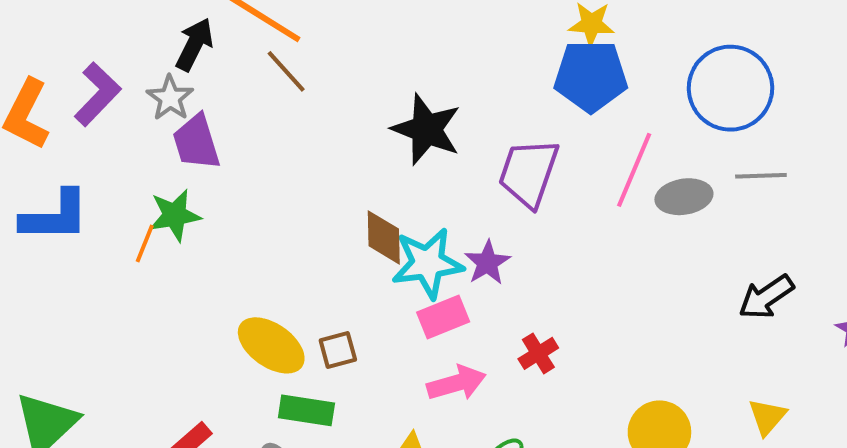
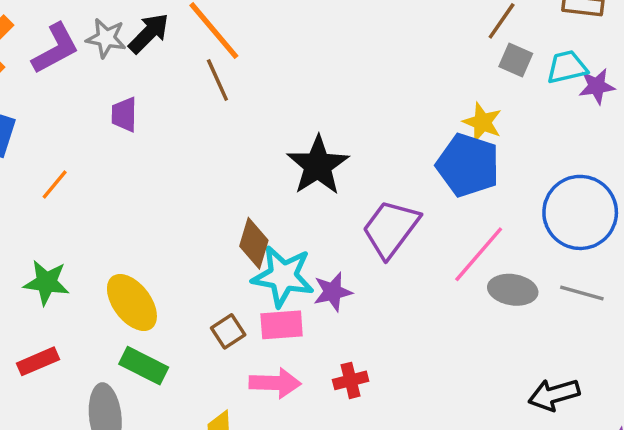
gray star: (170, 98) -> (106, 38), moved, turned 30
purple trapezoid: (196, 142) -> (124, 114), size x0.7
green star: (175, 215) -> (46, 282), moved
brown square: (338, 350) -> (228, 331), moved, turned -36

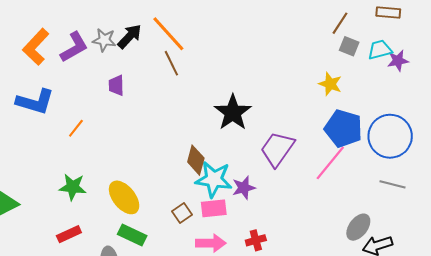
blue pentagon: (468, 165) -> (344, 128), moved
gray ellipse: (513, 290) -> (358, 227), moved, turned -60

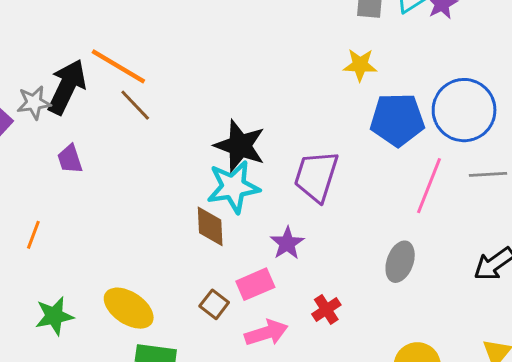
black arrow: (130, 36) -> (67, 87), size x1.4
pink line: (330, 163) -> (429, 186), moved
cyan star: (214, 179) -> (233, 187), moved
gray ellipse: (358, 227) -> (400, 262), moved

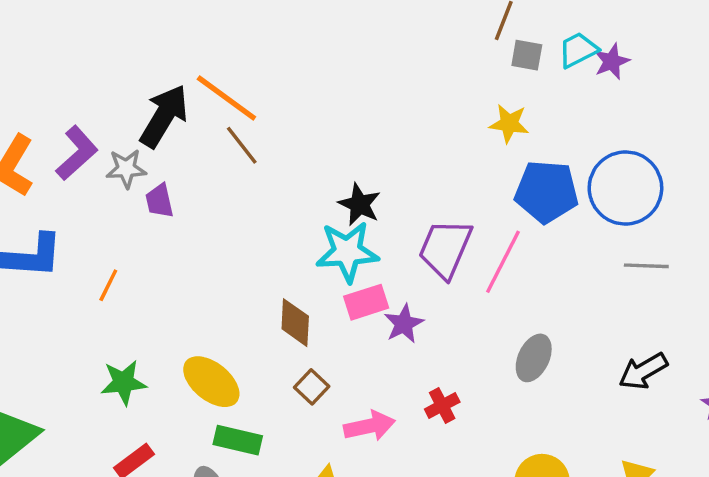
gray star: (34, 103) -> (126, 169), moved
black star: (240, 146) -> (359, 204), size x0.7
pink line: (429, 186) -> (503, 262), moved
brown diamond: (210, 226) -> (295, 323), moved
pink rectangle: (255, 284) -> (366, 302), moved

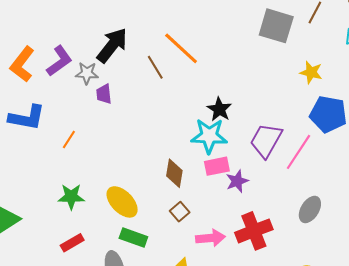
gray square: (527, 55) -> (276, 26), moved, size x1.8
orange line: (226, 98) -> (181, 48), moved
red cross: (442, 406) -> (254, 231), size x1.8

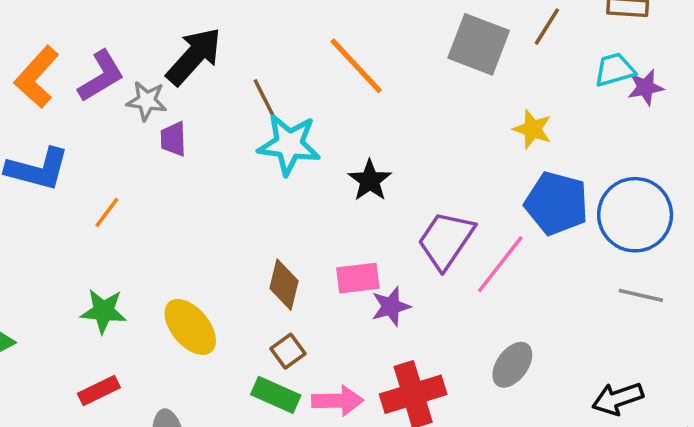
orange line: (181, 48) -> (356, 66), moved
cyan star: (209, 136) -> (289, 144), moved
green rectangle: (133, 238) -> (276, 395), moved

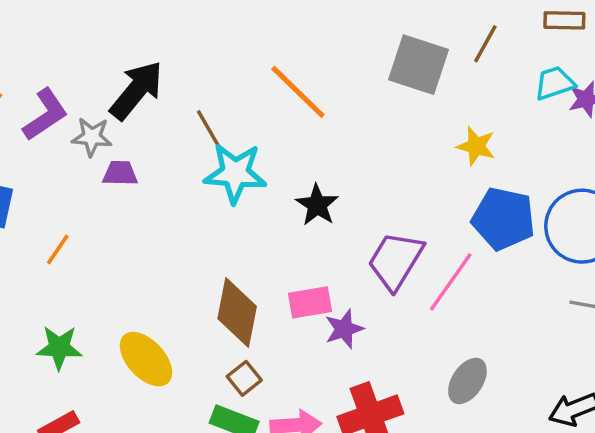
purple trapezoid: (173, 139) -> (120, 173), turned 96
brown diamond: (284, 285) -> (237, 313), size x1.4

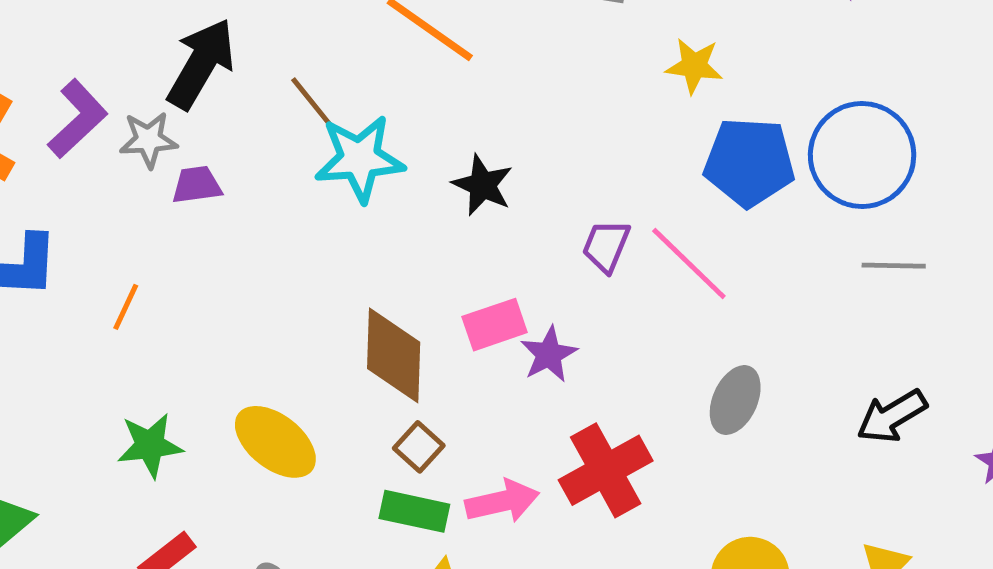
purple trapezoid: (396, 261) -> (606, 246), size x0.6
pink line: (451, 282) -> (689, 263), turned -72

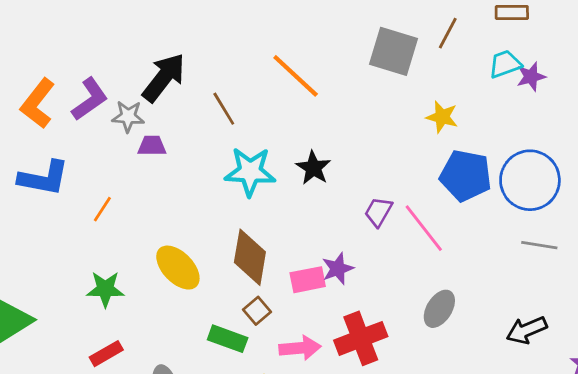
cyan star: (360, 159) -> (250, 172), moved
pink rectangle: (495, 325) -> (308, 280), moved
yellow ellipse: (275, 442) -> (178, 268), moved
green rectangle: (414, 511) -> (228, 339), moved

